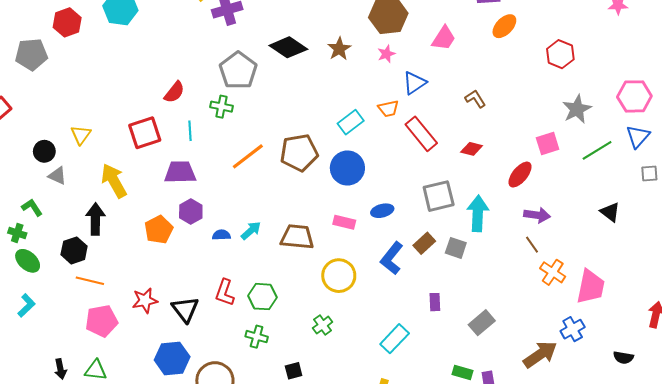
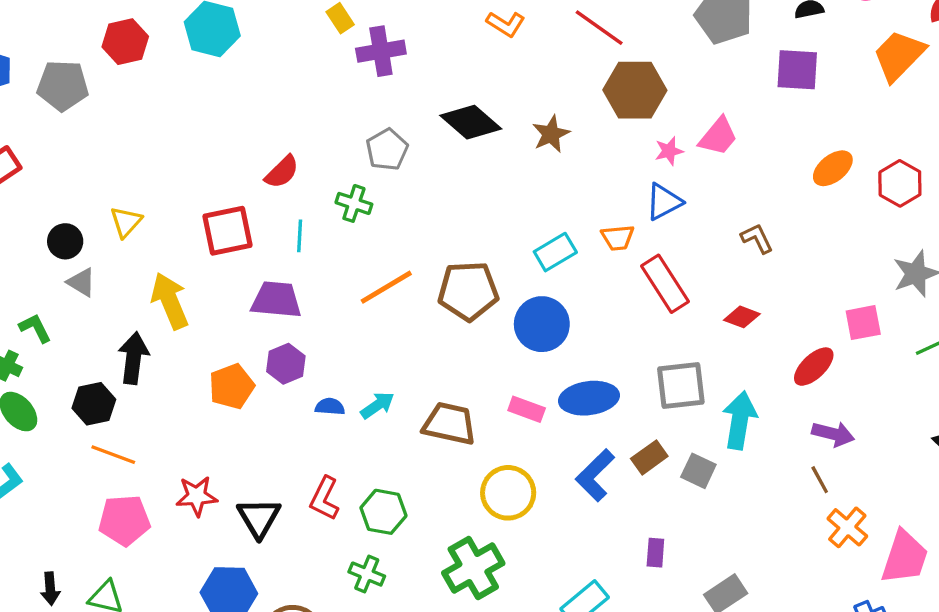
orange ellipse: (504, 26) -> (833, 168), moved
pink star: (386, 54) -> (669, 151), moved
gray pentagon: (238, 71) -> (387, 150), size x0.7
blue ellipse: (382, 211) -> (589, 398), size x1.6
green cross: (323, 325) -> (473, 568), size x1.8

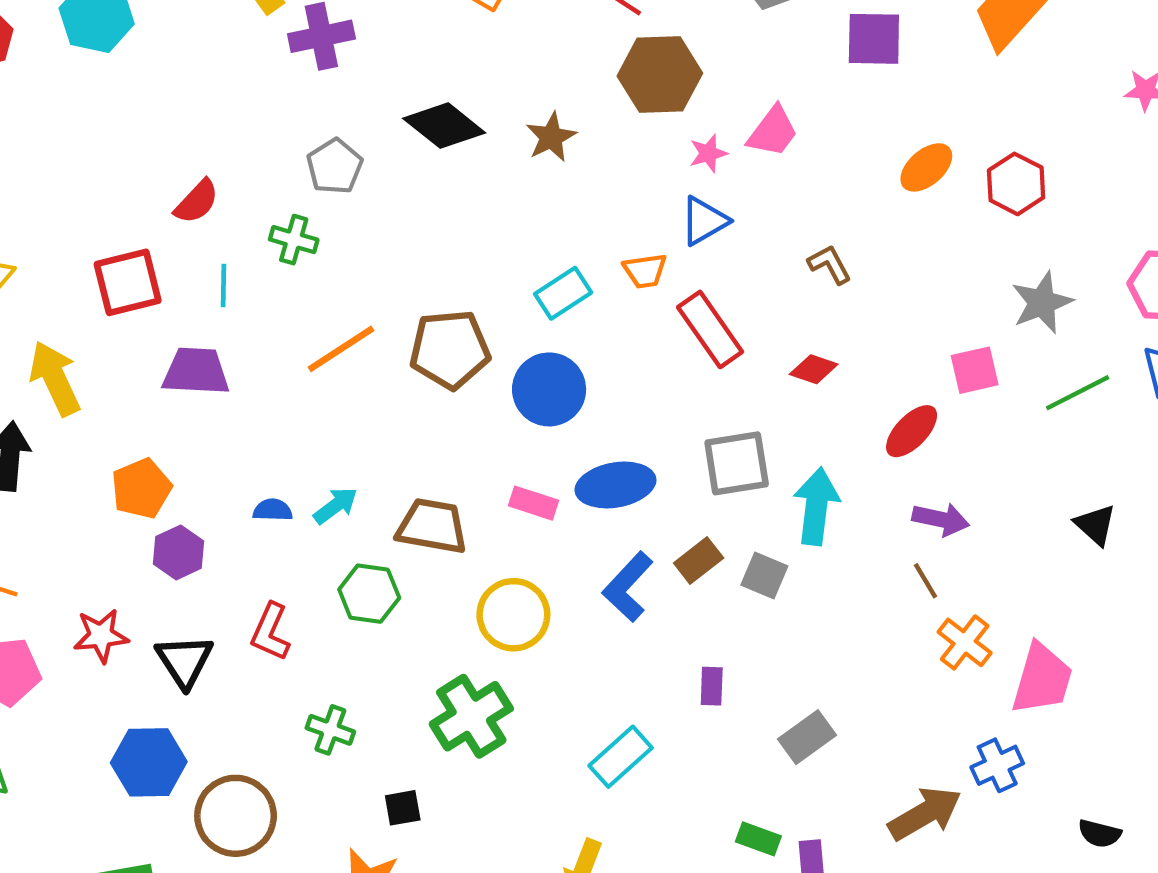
purple hexagon: (286, 364) -> (178, 552), moved
green hexagon: (383, 512) -> (369, 594), moved

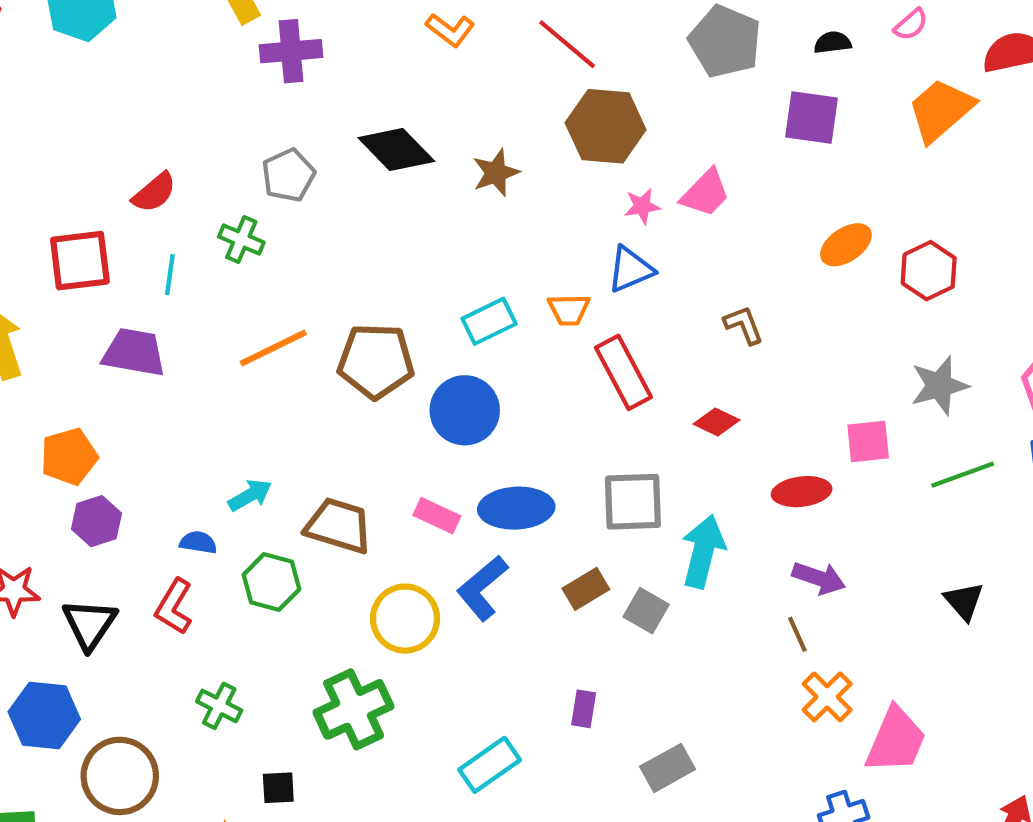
red ellipse: (912, 431) -> (802, 492), turned 32
blue semicircle: (273, 510) -> (198, 542), moved
blue L-shape: (628, 587) -> (482, 588), moved

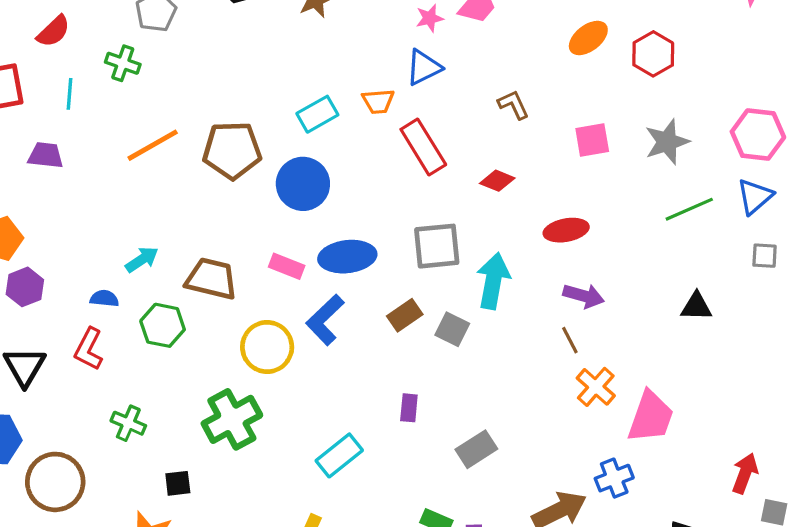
purple trapezoid: (134, 352) -> (46, 155), size x0.7
pink square: (868, 441) -> (592, 140), moved
black triangle: (964, 601) -> (696, 307), turned -44

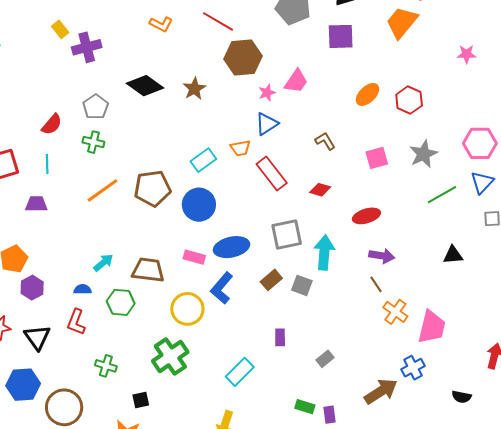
red semicircle: (53, 31) -> (52, 124), moved
green cross: (123, 63) -> (93, 142), moved
gray rectangle: (476, 449) -> (325, 359), size x0.7

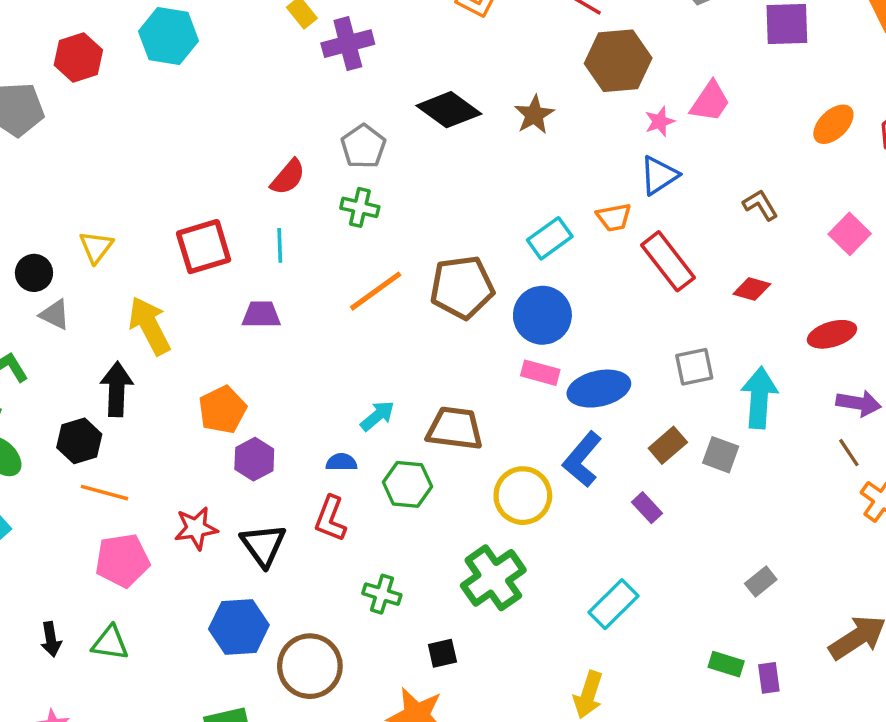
pink square: (377, 158) -> (850, 234), turned -30
gray square: (287, 235) -> (694, 367), size x0.7
pink rectangle: (194, 257) -> (540, 373), moved
purple rectangle: (280, 337) -> (647, 508), moved, turned -42

